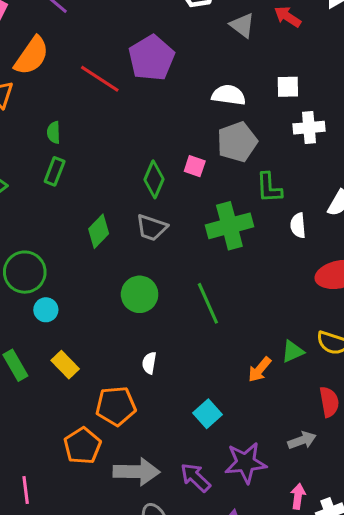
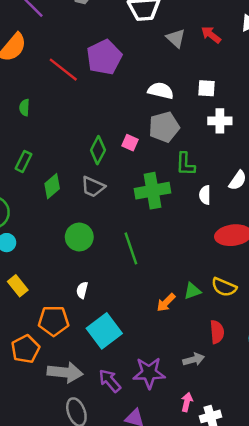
green rectangle: (55, 171) -> (24, 161), moved
cyan square: (208, 414) -> (104, 331), moved, size x1.6

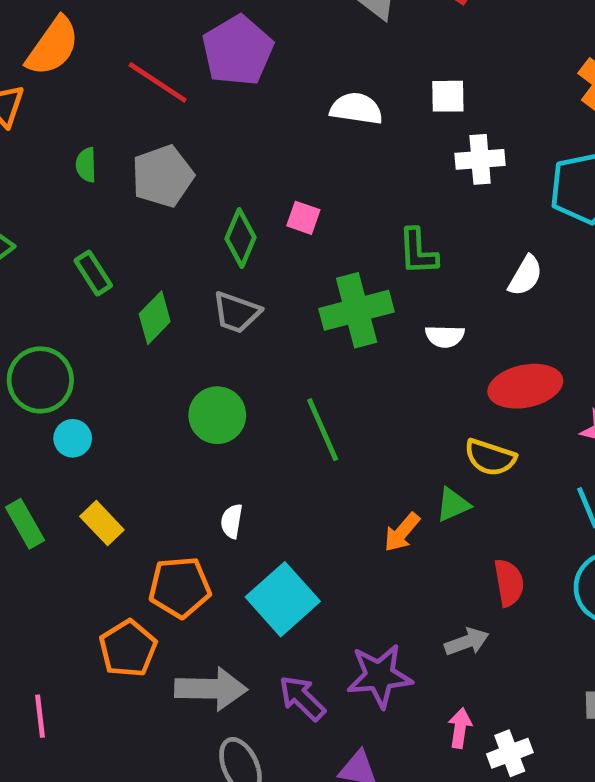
gray pentagon: (164, 127) -> (163, 176), moved
green rectangle: (24, 161) -> (93, 273), turned -54
white semicircle: (205, 195) -> (445, 336), moved, turned -84
yellow semicircle: (224, 287) -> (490, 457), moved

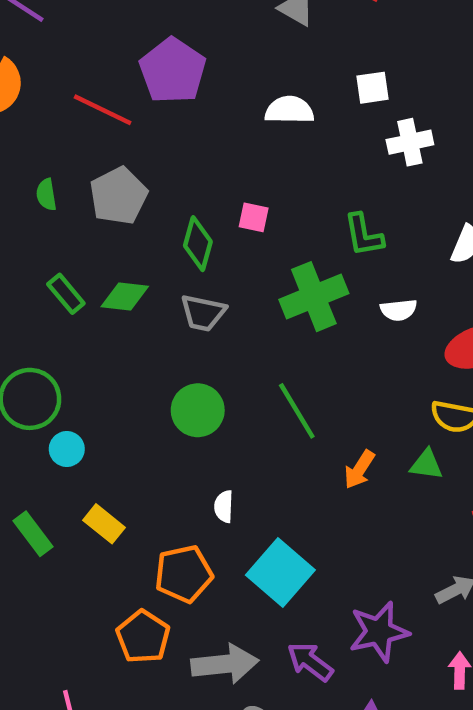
green diamond: (155, 318) -> (125, 296), moved, turned 60
green triangle: (453, 505) -> (426, 465), turned 39
orange arrow: (402, 532) -> (359, 470), moved

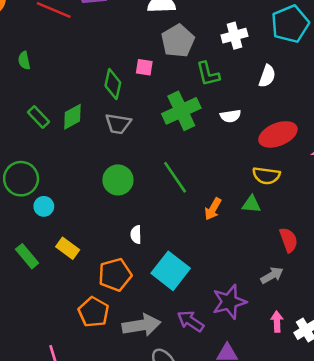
white cross: (410, 142) -> (234, 36), moved
gray pentagon: (118, 196) -> (178, 41), moved
green diamond: (125, 296) -> (72, 117), turned -32

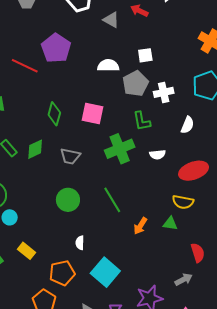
gray pentagon: (178, 41) -> (135, 84), moved
pink square: (144, 67) -> (93, 114), size x1.6
green diamond: (113, 84) -> (54, 114), moved

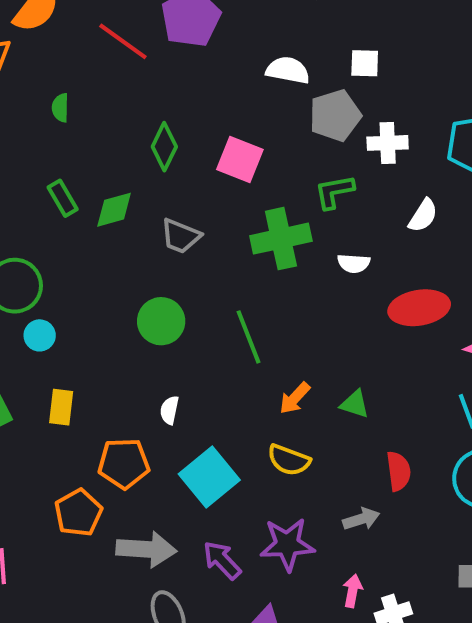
green L-shape: (142, 121) -> (334, 192), turned 80
yellow semicircle: (183, 202) -> (289, 460), moved
yellow rectangle: (26, 251) -> (61, 407), turned 48

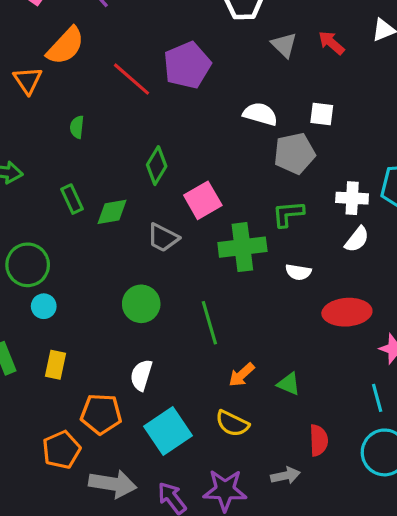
white cross: (388, 143) -> (352, 198), moved
pink square: (240, 160) -> (203, 200), moved, turned 33
white semicircle: (169, 410) -> (141, 375), size x1.4

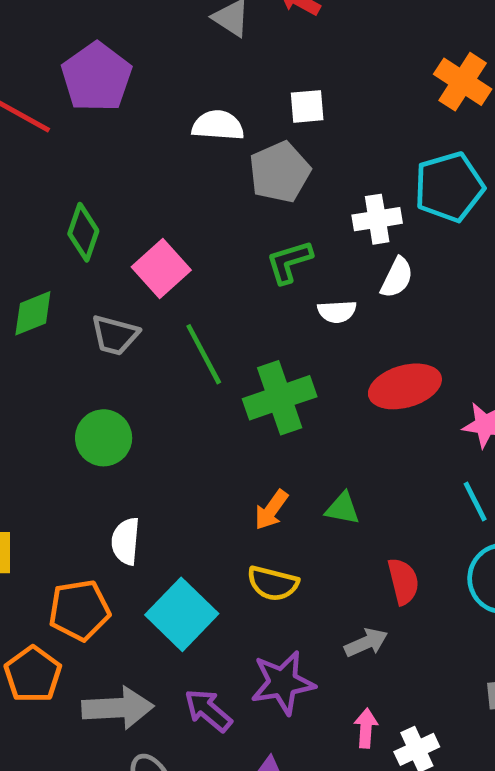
green cross: (242, 247) -> (280, 398), moved
white semicircle: (298, 272) -> (337, 312), moved
green line: (209, 323) -> (204, 354), moved

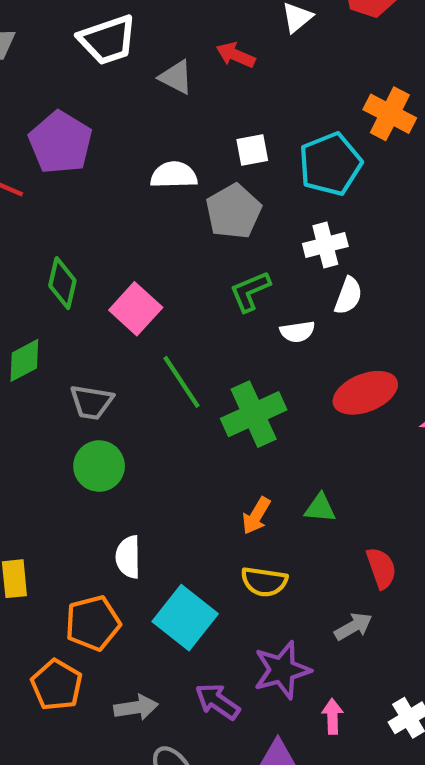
cyan pentagon: (449, 187) -> (330, 164), moved
gray trapezoid: (115, 335) -> (91, 402), moved
gray arrow: (118, 708) -> (136, 707), size x0.7
pink arrow: (366, 728) -> (332, 716), moved

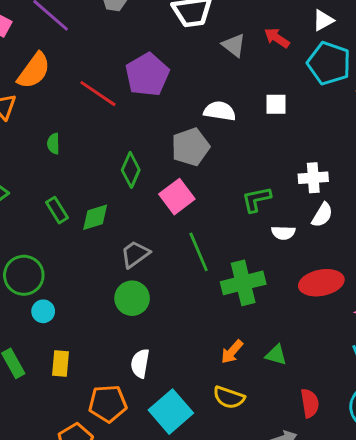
cyan pentagon: (330, 164) -> (329, 63), moved, turned 30
gray pentagon: (234, 211) -> (190, 147), moved
gray trapezoid: (91, 402) -> (135, 254), turned 124

